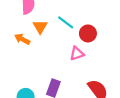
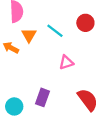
red circle: (88, 33) -> (85, 23), moved

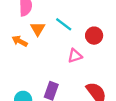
red circle: (85, 23) -> (94, 36), moved

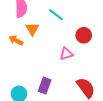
cyan line: (64, 24) -> (56, 15), moved

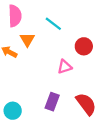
purple rectangle: (45, 86) -> (52, 102), moved

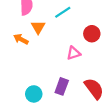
cyan line: (53, 24) -> (63, 12), turned -70
cyan circle: (13, 111) -> (34, 94), moved

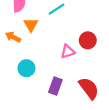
red circle: (92, 34) -> (88, 40), moved
cyan circle: (34, 94) -> (26, 68), moved

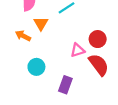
red semicircle: (89, 88) -> (99, 65), moved

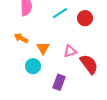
orange triangle: (41, 23) -> (43, 48), moved
red circle: (98, 39) -> (85, 18), moved

